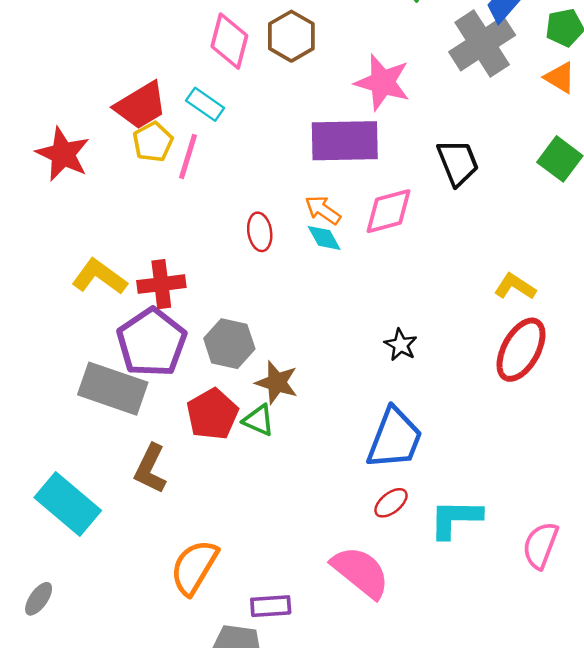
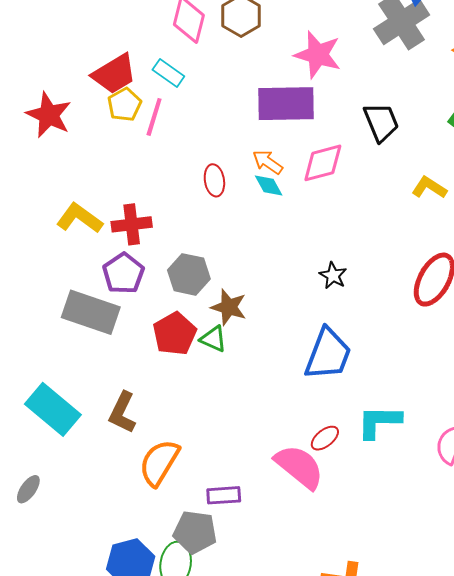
yellow L-shape: (515, 287) -> (429, 188), moved
purple pentagon: (152, 342) -> (123, 273), size x0.7
brown L-shape: (150, 469) -> (122, 413), moved
red ellipse: (391, 503) -> (325, 438), moved

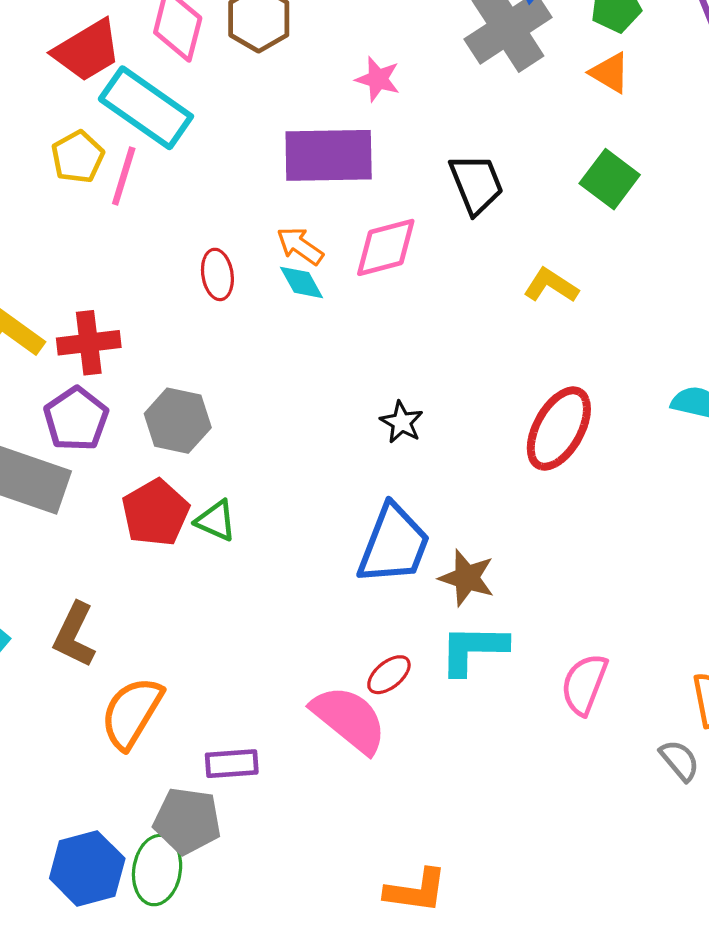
pink star: (318, 55) -> (378, 79), size x0.6
cyan rectangle: (168, 73) -> (146, 108), size x1.8
red trapezoid: (114, 74) -> (87, 51), moved
brown star: (229, 307) -> (467, 578), moved

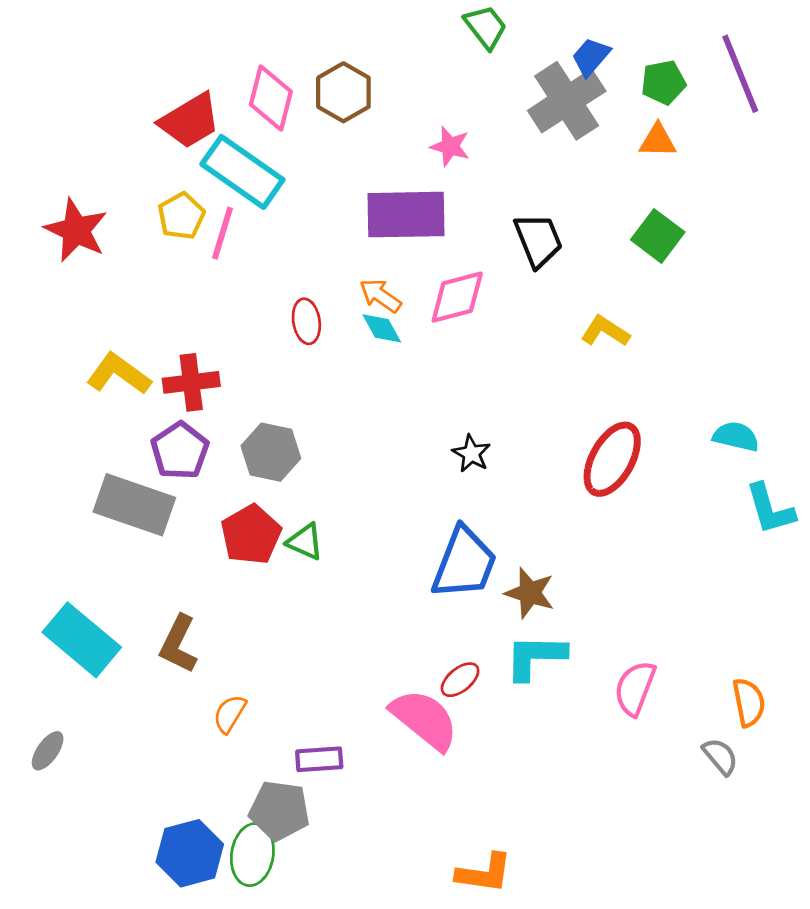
orange triangle: (610, 73) -> (658, 141), turned -30
orange semicircle: (132, 713) -> (230, 714), size x0.6

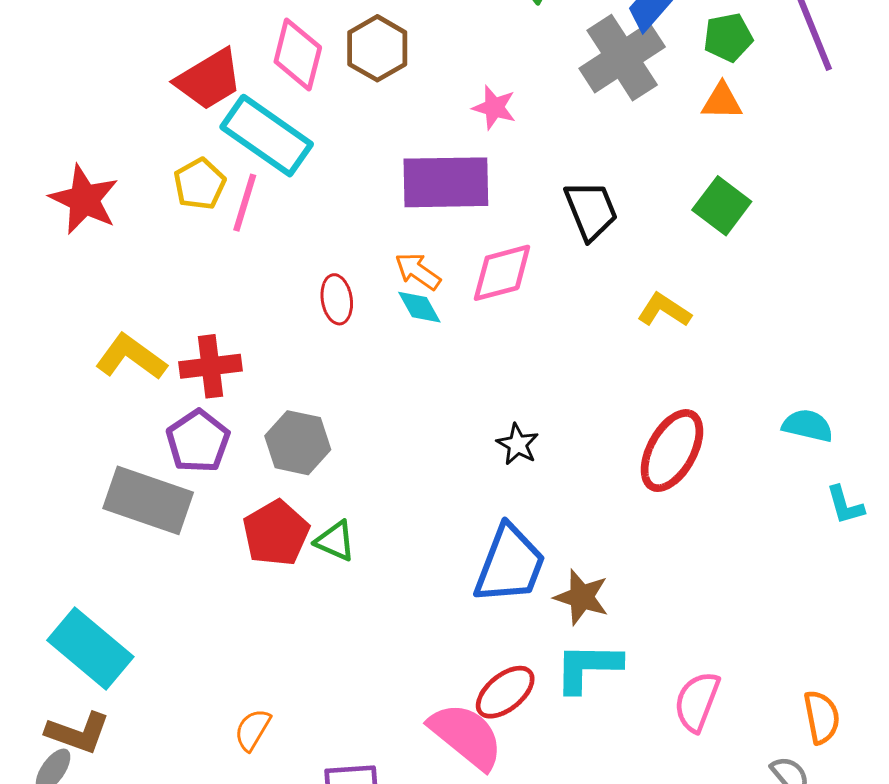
cyan L-shape: (770, 509) -> (845, 505), size x0.7
brown L-shape: (178, 644) -> (78, 733), moved, turned -96
red ellipse: (460, 680) -> (505, 692), size x1.4

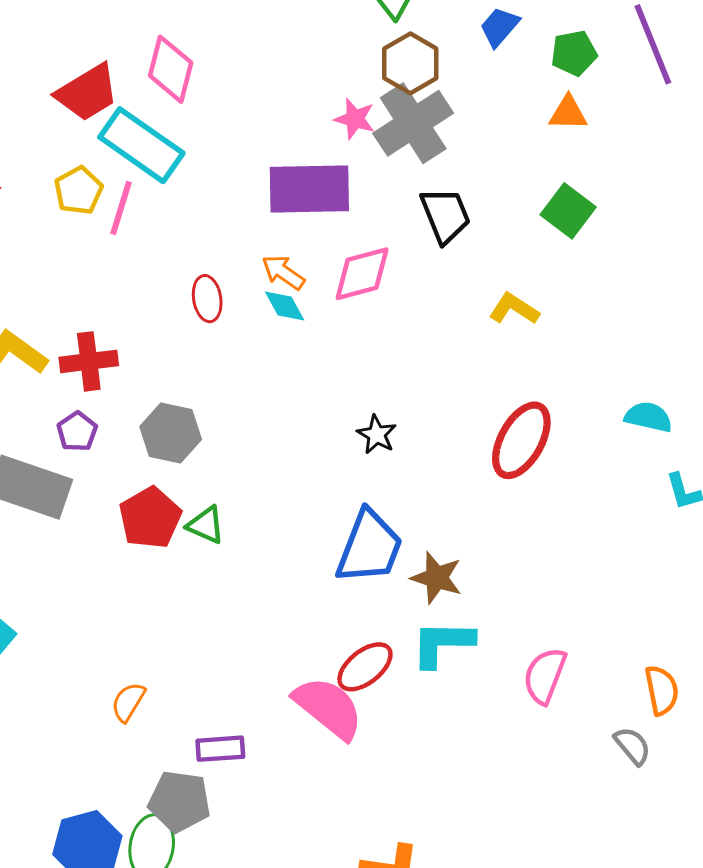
brown hexagon: (377, 48) -> (410, 63), moved
gray cross: (622, 58) -> (413, 123), moved
purple pentagon: (198, 441) -> (77, 432), size x0.7

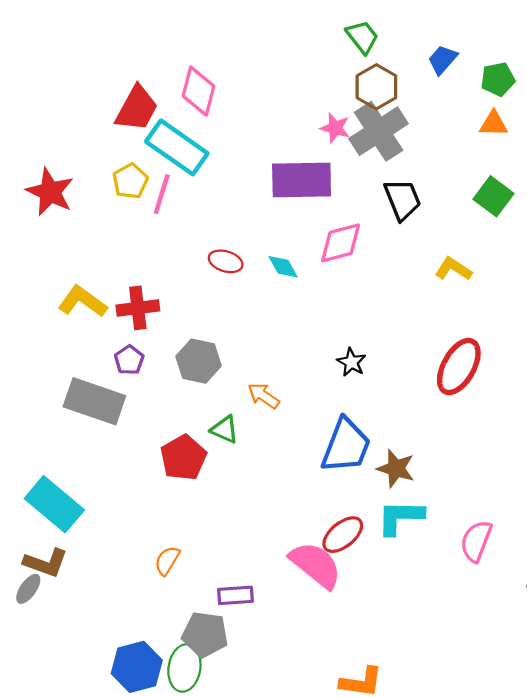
red trapezoid: (87, 93) -> (137, 108), turned -30
orange arrow: (283, 272) -> (264, 396), moved
red ellipse: (207, 299) -> (226, 261), turned -64
red pentagon: (150, 518) -> (183, 458), moved

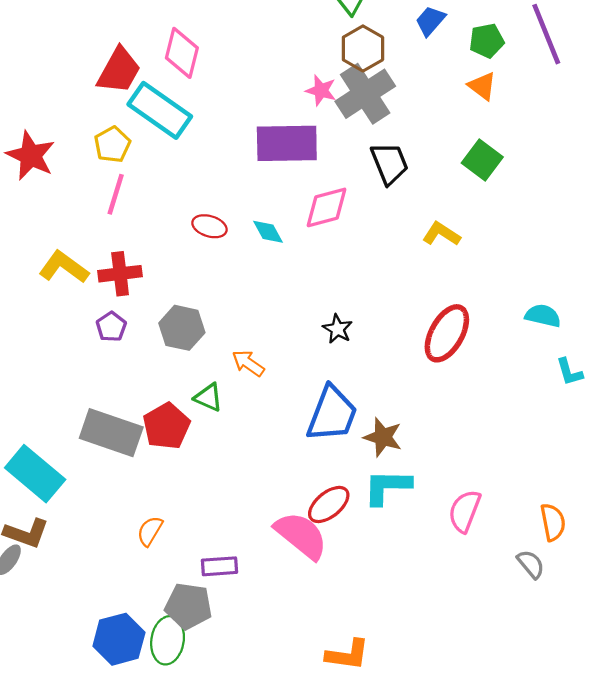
orange triangle: (494, 124) -> (482, 86), turned 36
pink line: (162, 194) -> (116, 194), moved
gray rectangle: (94, 401) -> (111, 433), moved

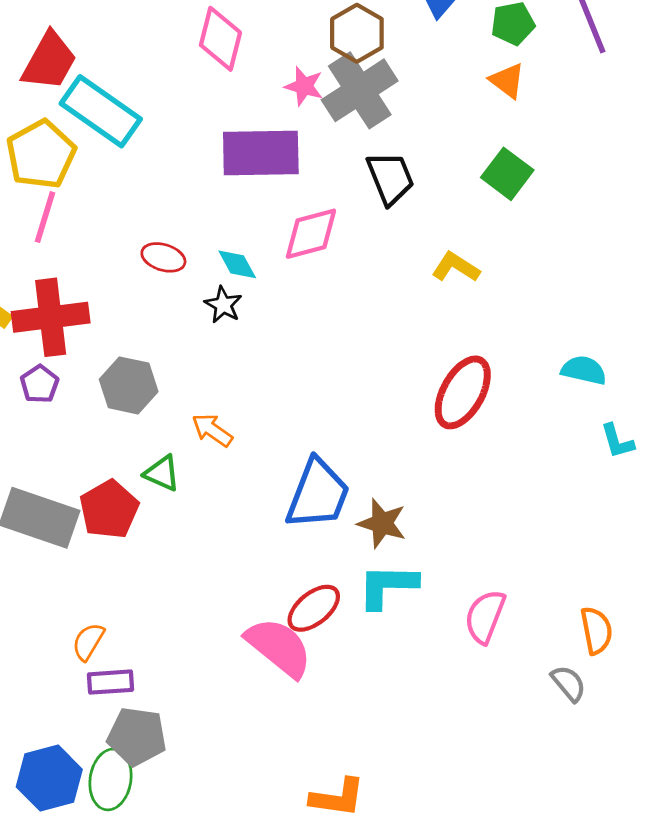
pink diamond: (182, 53) -> (220, 39), moved
yellow pentagon: (112, 145) -> (41, 154), size x1.5
red cross: (120, 274) -> (51, 317), size x1.4
black star: (338, 329) -> (223, 305), moved
purple rectangle: (219, 566) -> (111, 682), moved

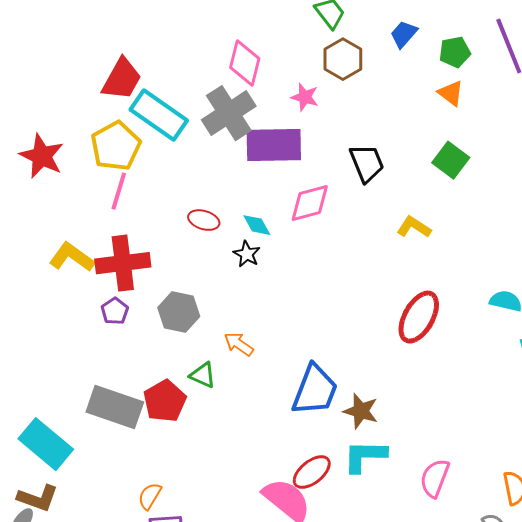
gray cross: (360, 90) -> (229, 113), moved

